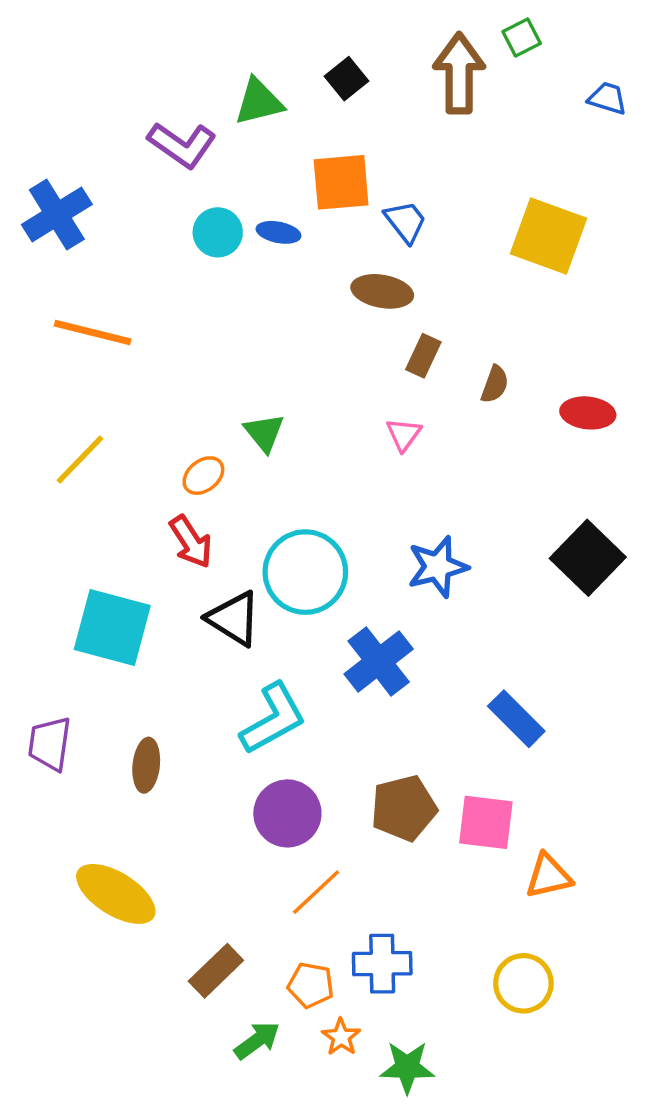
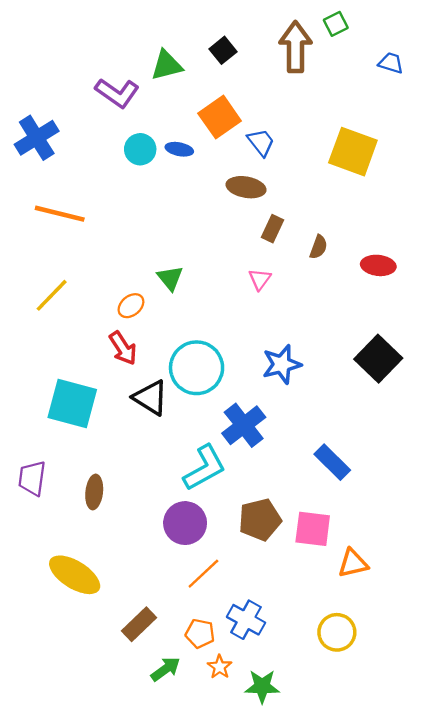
orange square: (341, 182) -> (220, 117), turned -30
cyan L-shape: (273, 719) -> (205, 468), moved
blue cross: (382, 964) -> (246, 620), turned 30

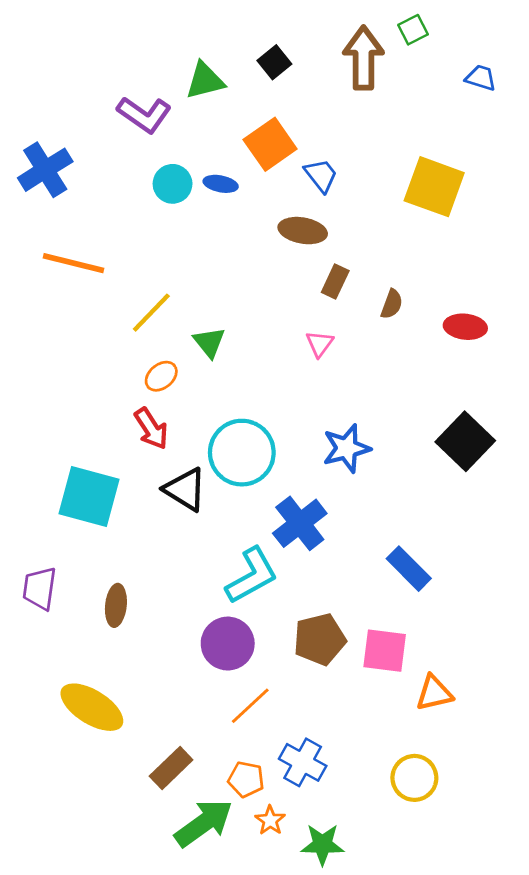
yellow line: (52, 295) -> (151, 313), moved
green arrow: (165, 669) -> (204, 823), size x1.6

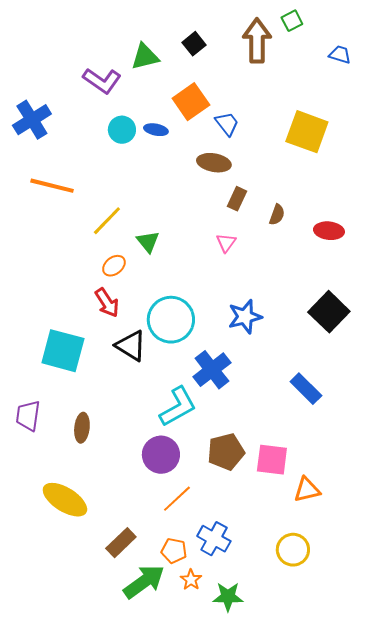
blue rectangle: (409, 569) -> (306, 389), moved

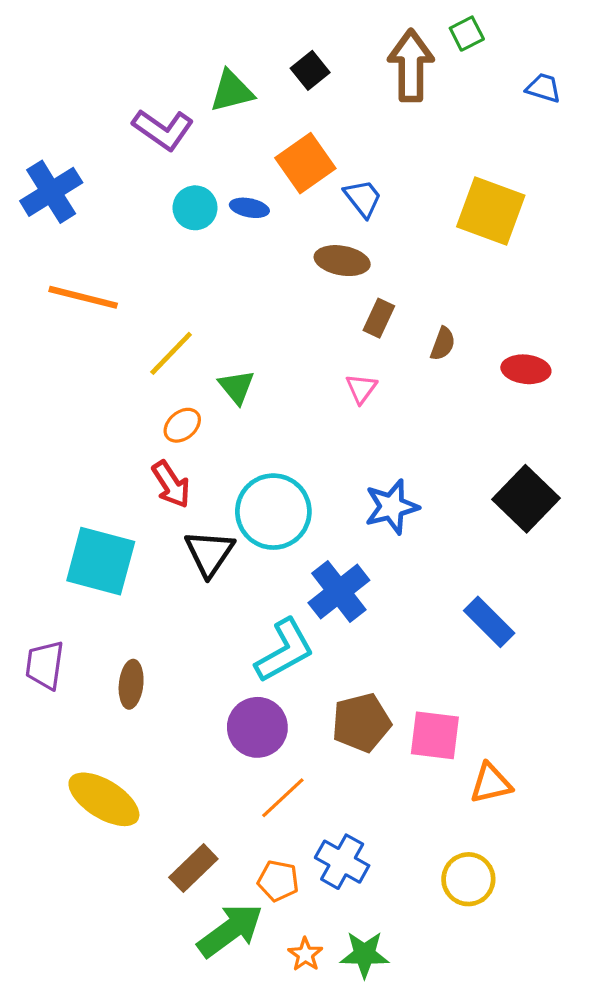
black triangle: (131, 346) -> (209, 553), turned 32
orange star: (191, 580) -> (305, 954), moved

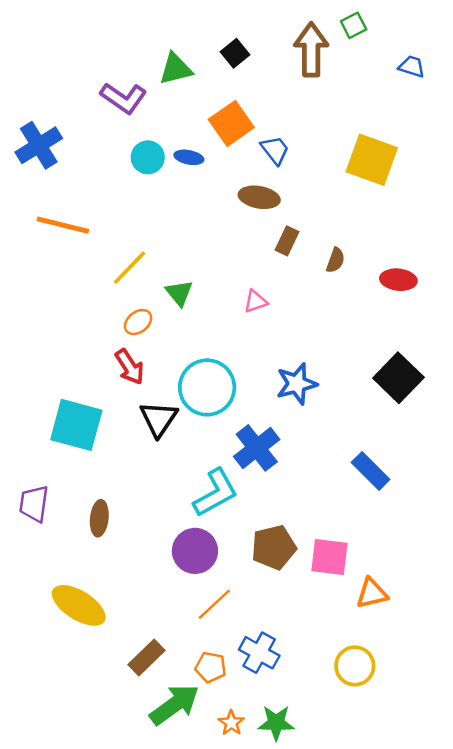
pink triangle: (361, 388) -> (256, 301), moved, turned 35

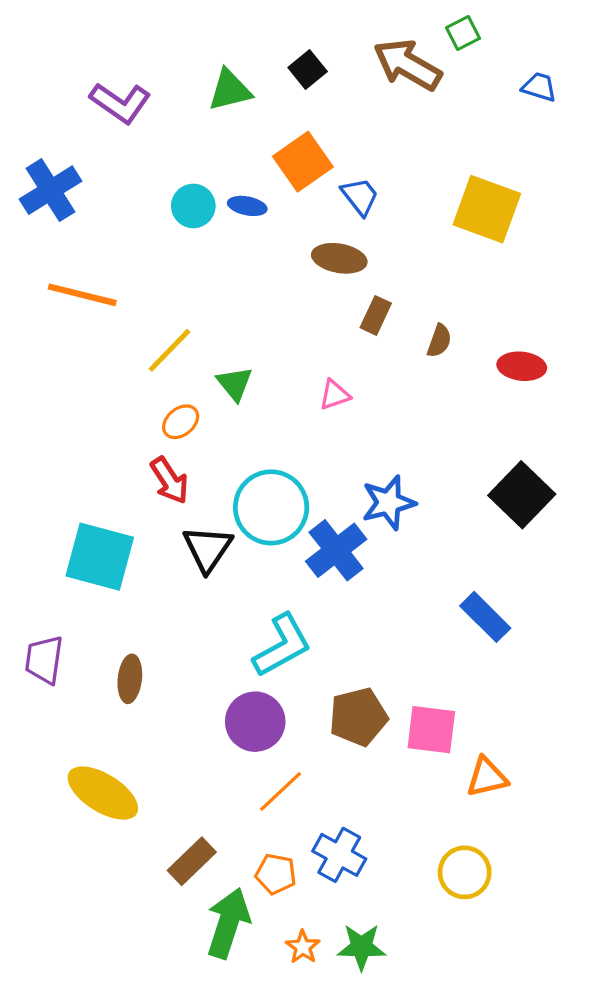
brown arrow: (311, 50) -> (408, 65), turned -60
purple L-shape: (124, 98) -> (120, 103), moved
blue cross: (257, 448) -> (336, 550), moved
green arrow: (174, 705) -> (228, 923), turned -36

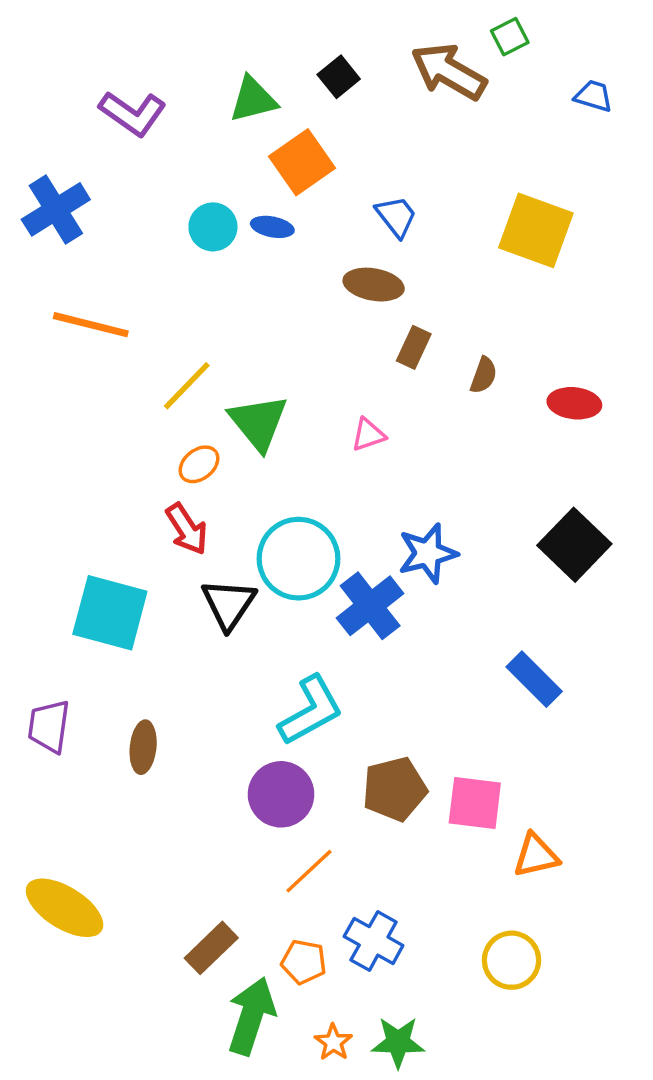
orange square: (303, 162) -> (302, 162), moved
green triangle: (235, 384) -> (258, 422), size x1.5
yellow ellipse: (103, 793) -> (65, 908), moved

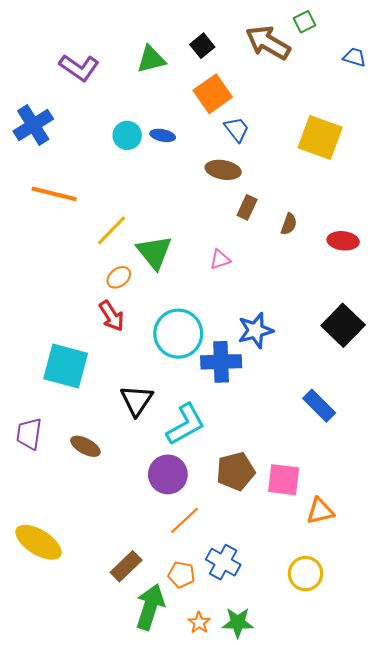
orange square: (302, 162) -> (213, 94), moved
black triangle: (229, 604) -> (137, 400), moved
blue cross: (370, 606) -> (221, 362), turned 36
brown ellipse: (143, 747) -> (85, 446), turned -68

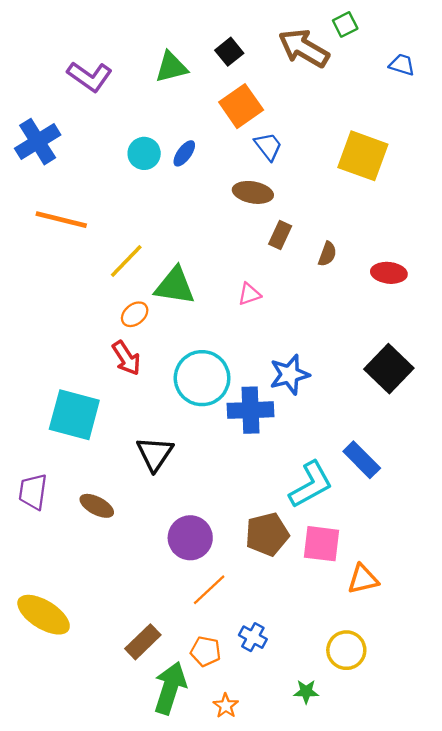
blue ellipse: (163, 135) -> (184, 153), turned -65
green triangle: (154, 252) -> (175, 286), turned -42
cyan L-shape: (186, 424) -> (311, 485), moved
blue cross: (223, 562) -> (253, 637), size x0.7
green star: (238, 623) -> (306, 692), moved, size x0.7

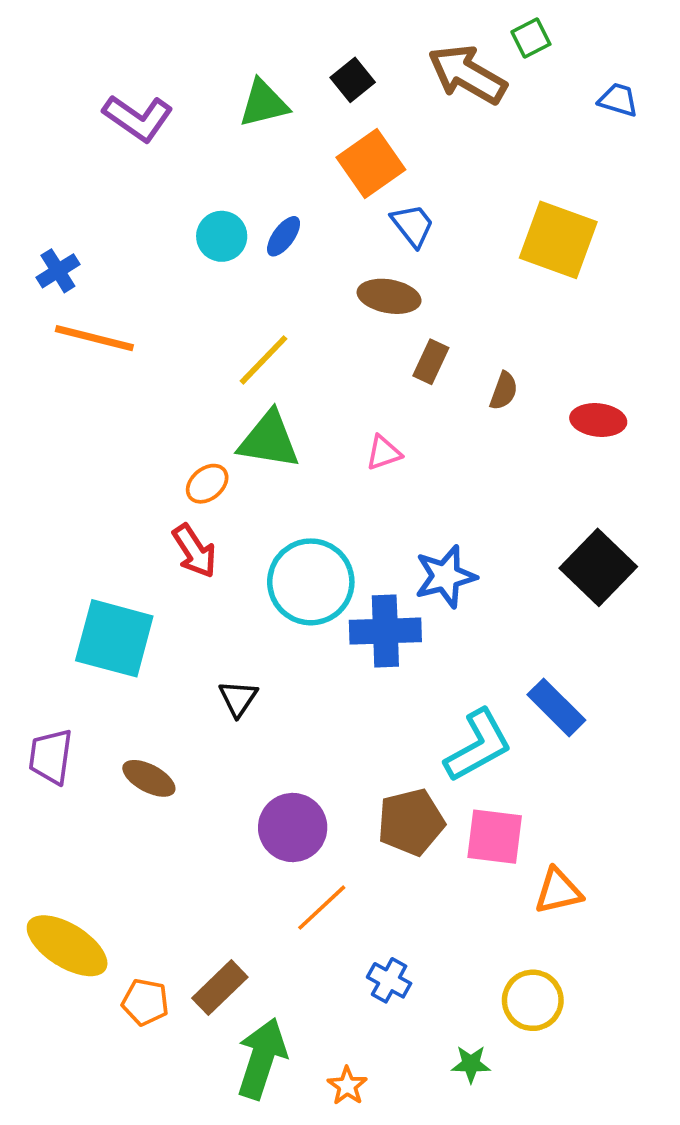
blue cross: (38, 142) -> (58, 271), moved, size x0.6
yellow line: (126, 261) -> (264, 360), moved
black triangle: (155, 454) -> (238, 698), size x0.7
orange pentagon: (206, 651) -> (145, 1002), moved

